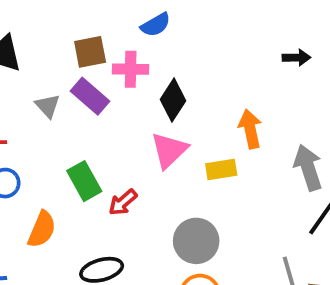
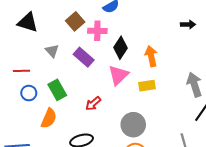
brown square: (90, 52) -> (75, 21), turned -30
purple rectangle: (90, 96) -> (84, 57), moved
orange arrow: (250, 129) -> (151, 56), moved
green rectangle: (84, 181) -> (57, 90), moved

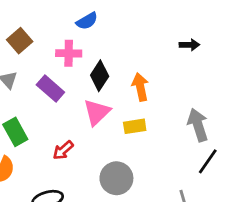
brown square: (75, 21) -> (20, 41), moved

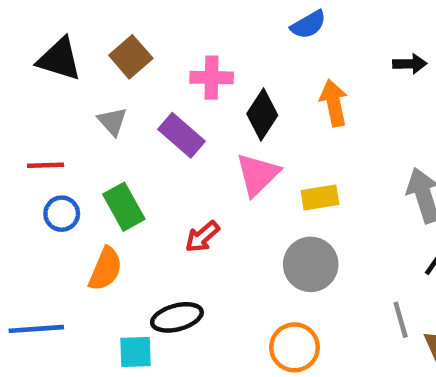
blue semicircle: (87, 21) -> (308, 25), moved
orange arrow: (140, 87) -> (334, 103), moved
gray circle: (116, 178) -> (311, 264), moved

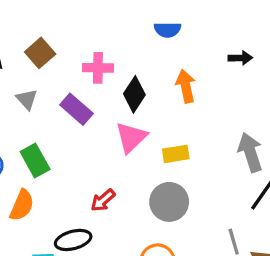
blue semicircle: (308, 25) -> (167, 30), turned 30
red arrow: (202, 237) -> (103, 200), moved

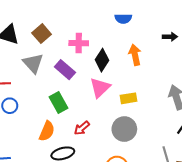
gray triangle: (27, 99) -> (33, 63), size x1.5
green rectangle: (35, 161) -> (59, 103), moved
orange semicircle: (22, 205) -> (47, 131), moved

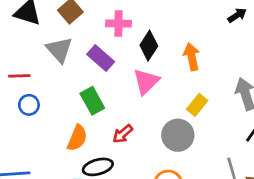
black arrow: (170, 37) -> (237, 15), turned -32
orange arrow: (135, 55) -> (192, 57), moved
yellow rectangle: (129, 98) -> (197, 105), moved, turned -42

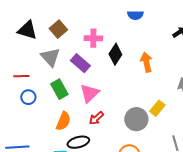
pink triangle: (146, 81) -> (89, 93), moved
green rectangle: (92, 101) -> (59, 89), moved
yellow rectangle: (197, 105) -> (157, 108), moved

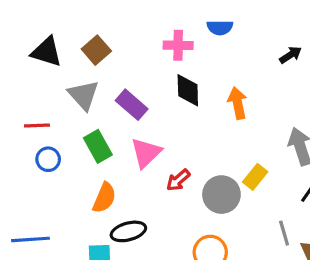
pink cross: (93, 38) -> (178, 45), moved
black diamond: (115, 54) -> (188, 90), turned -35
red arrow: (96, 118) -> (178, 180), moved

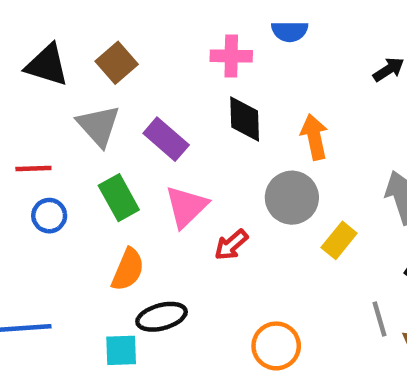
gray circle: (221, 195) -> (292, 198), moved

